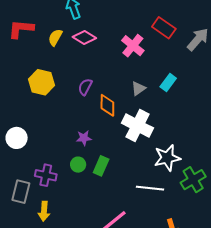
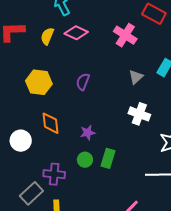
orange diamond: (107, 105) -> (50, 123), moved
white cross: (137, 126) -> (139, 114), size x0.7
gray rectangle: (21, 192) -> (31, 193), turned 40

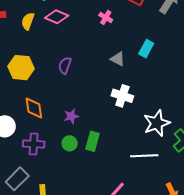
pink cross: (125, 35) -> (106, 17), size x0.6
gray triangle: (136, 77) -> (118, 59), turned -49
purple cross: (54, 174) -> (34, 144), moved

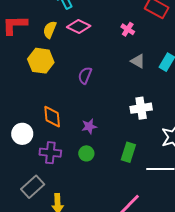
gray triangle: (118, 59) -> (138, 61), moved
yellow hexagon: (21, 68) -> (41, 61), moved
white cross: (122, 96) -> (141, 108), turned -30
green rectangle: (93, 141) -> (128, 152), moved

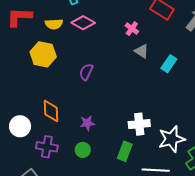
yellow semicircle: (50, 30) -> (54, 24), turned -120
gray triangle: (138, 61) -> (142, 51), moved
white cross: (141, 108) -> (139, 124), moved

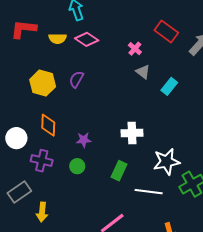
yellow hexagon: (43, 54) -> (43, 83), moved
purple semicircle: (86, 72) -> (76, 79), moved
white cross: (139, 124) -> (132, 133), moved

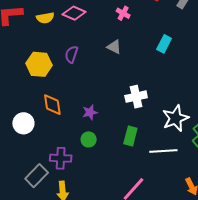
gray triangle: (143, 72) -> (114, 47), moved
purple cross: (42, 161) -> (61, 158), moved

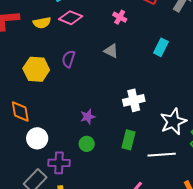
orange diamond: (52, 105) -> (20, 112), moved
white circle: (23, 123) -> (37, 138), moved

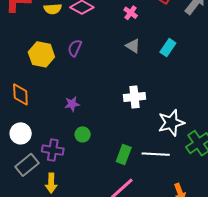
gray triangle: (111, 51) -> (133, 46), moved
purple star: (88, 117) -> (72, 104), moved
white circle: (37, 138) -> (21, 133), moved
green rectangle: (128, 140) -> (124, 155), moved

